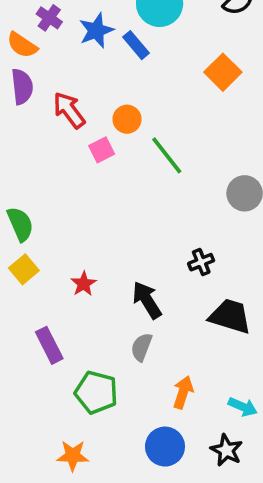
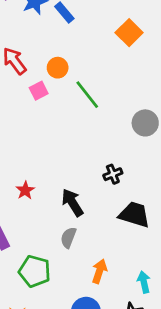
cyan arrow: (243, 407) -> (144, 282), turned -125

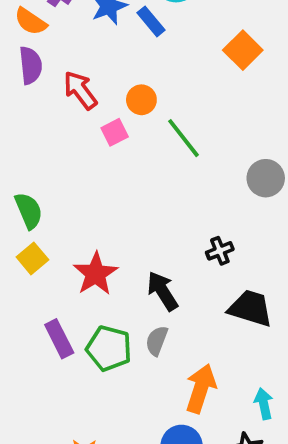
red star: (25, 190) -> (96, 274), size x1.6
green pentagon: (35, 271) -> (109, 348), moved
orange arrow: (99, 271) -> (201, 388), size x1.4

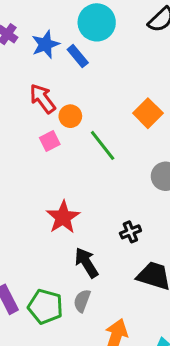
orange square: (243, 50) -> (148, 113), moved
red arrow: (80, 90) -> (43, 99), moved
red star: (96, 274) -> (63, 217), moved

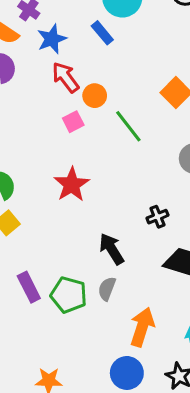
blue star: (45, 44) -> (52, 39), moved
red star: (63, 217) -> (72, 185), moved

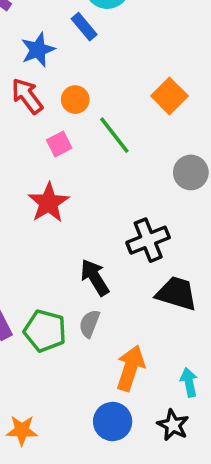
blue star: (52, 39) -> (38, 50), moved
red arrow: (66, 77) -> (27, 96), moved
pink square: (73, 122) -> (59, 144), moved
black cross: (157, 217) -> (148, 240), size x1.6

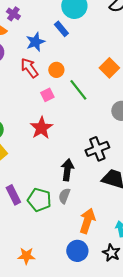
black arrow: (95, 277) -> (67, 170), turned 40

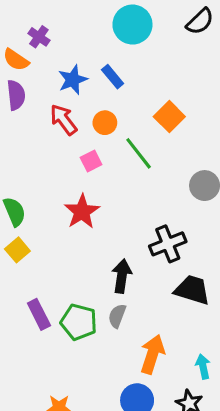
blue rectangle: (61, 29) -> (113, 77), moved
orange square: (109, 68) -> (169, 117), moved

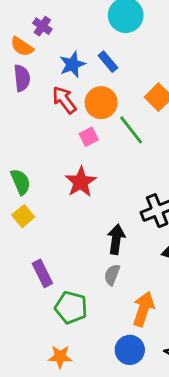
orange circle: (105, 123) -> (101, 103), size x1.5
green pentagon: (79, 322) -> (71, 308), moved

